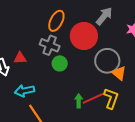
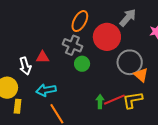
yellow L-shape: (111, 98) -> (133, 100), turned -120

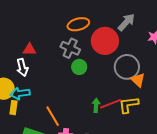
orange ellipse: (80, 21) -> (78, 24), turned 45
red triangle: (43, 57) -> (29, 49), moved
cyan arrow: (46, 90) -> (20, 93), moved

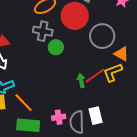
orange triangle: (138, 80) -> (121, 54), moved
orange line: (53, 116) -> (24, 103), moved

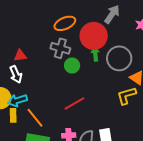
red line: (95, 76) -> (74, 104), moved
green arrow: (81, 81) -> (95, 54), moved

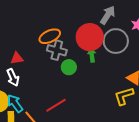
orange ellipse: (65, 23) -> (50, 36), moved
gray circle: (119, 58) -> (116, 41), moved
cyan arrow: (17, 100) -> (15, 103), turned 72
red line: (74, 104) -> (56, 105), moved

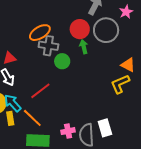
red circle: (90, 37) -> (80, 29), size x0.7
red line: (56, 105) -> (40, 91), moved

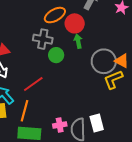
gray circle: (106, 30) -> (104, 61), moved
orange ellipse: (40, 33) -> (55, 15), moved
orange line: (32, 118) -> (24, 111), turned 60

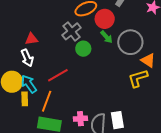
gray cross: (43, 39) -> (72, 31), turned 36
green arrow: (78, 41) -> (106, 37), turned 144
gray circle: (104, 61) -> (130, 42), moved

